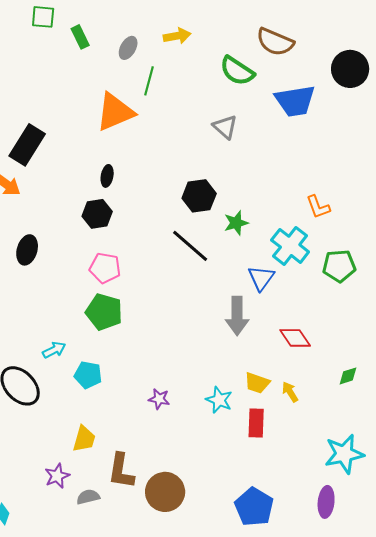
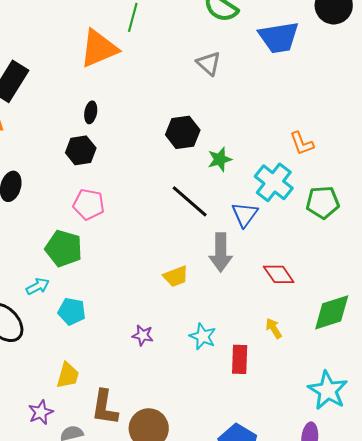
black line: (190, 246) -> (190, 201), moved
green pentagon: (104, 312) -> (64, 248), moved
green diamond: (348, 376) -> (332, 312), size x2.0
yellow trapezoid: (257, 383) -> (176, 276), moved, turned -40
cyan star: (344, 454) -> (328, 390), turned -30

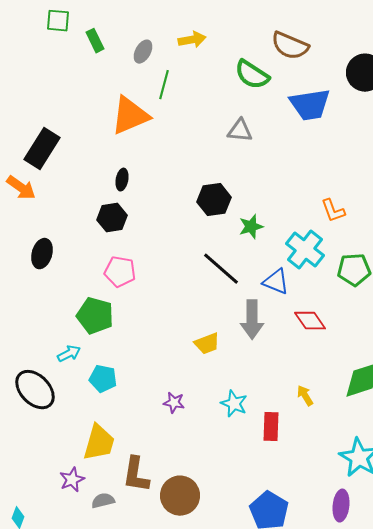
gray triangle: (209, 63) -> (240, 131), turned -36
blue triangle: (245, 214) -> (276, 282), turned -44
red diamond: (279, 274) -> (310, 321), moved
yellow trapezoid: (68, 375) -> (99, 443), size x1.4

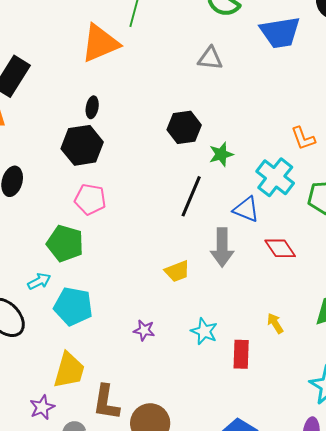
black hexagon: (112, 218) -> (82, 145), size x1.4
black line: (221, 269) -> (191, 196), turned 72
cyan pentagon: (103, 379) -> (73, 306), size x1.4

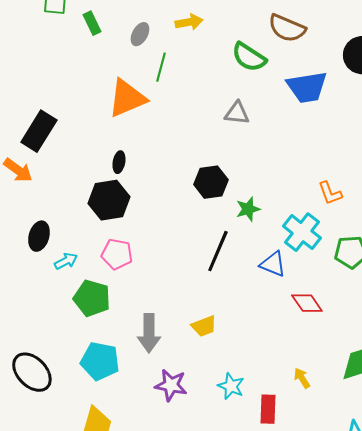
gray arrow: (222, 247) -> (149, 333), moved
cyan arrow: (39, 281) -> (66, 261), moved
purple star: (144, 330) -> (171, 385), size x1.5

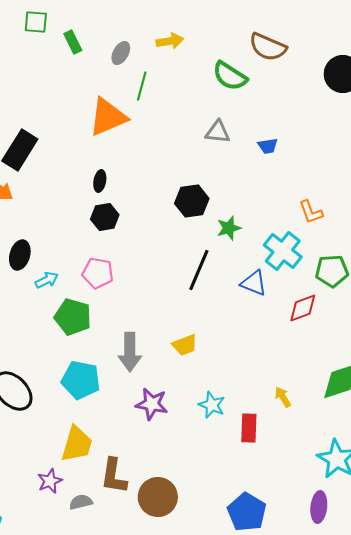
blue trapezoid: (307, 87) -> (268, 146), moved, size x0.5
black hexagon: (109, 200) -> (105, 217), moved, size x0.7
red diamond: (307, 303) -> (303, 308), moved, turned -76

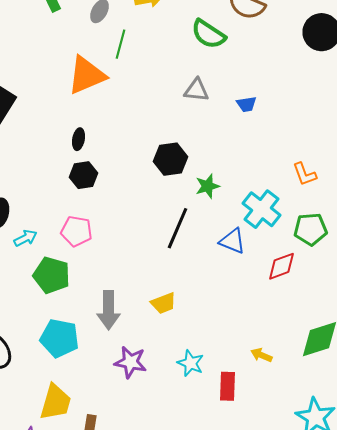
orange L-shape: (311, 212) -> (304, 174), moved
yellow arrow: (283, 397) -> (262, 355), turned -35

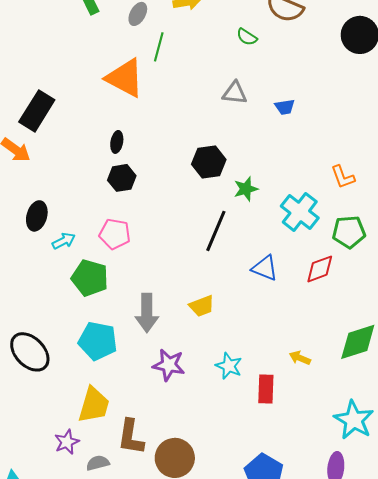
green semicircle: (208, 34) -> (247, 37), size x0.6
orange triangle: (86, 75) -> (125, 78), turned 51
blue triangle: (232, 241) -> (265, 268), moved

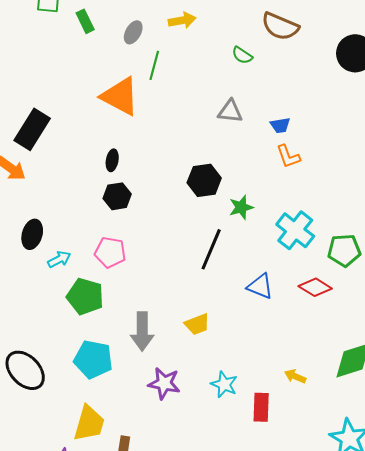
orange L-shape: (343, 177) -> (288, 156), moved
red diamond: (320, 269) -> (315, 287), turned 52

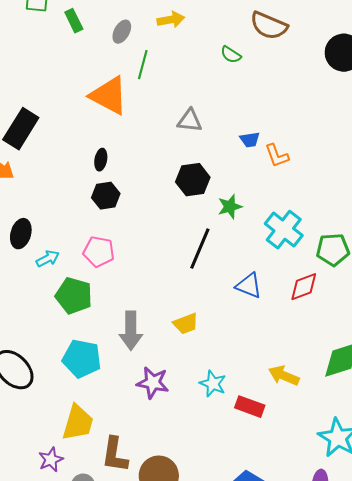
gray triangle: (230, 111) -> (190, 121), moved
blue trapezoid: (280, 125) -> (250, 140), moved
red diamond: (315, 287) -> (304, 287), turned -52
yellow arrow: (295, 376) -> (284, 376), size x1.4
red rectangle: (261, 407) -> (250, 407), turned -72

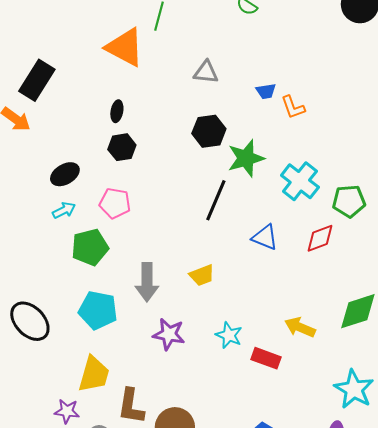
green star: (230, 207) -> (246, 158), size x1.5
black ellipse: (21, 234) -> (65, 174), moved, turned 44
green pentagon: (74, 296) -> (90, 247), turned -30
purple star: (51, 460) -> (67, 411), turned 30

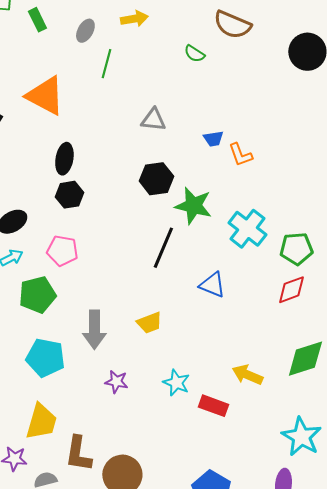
orange triangle: (125, 47) -> (45, 96), moved
black ellipse: (117, 111) -> (64, 159), size x1.4
green star: (246, 158) -> (193, 206), turned 30
red diamond: (320, 238) -> (291, 290), moved
purple star: (169, 334) -> (116, 382), size x0.7

